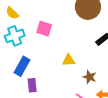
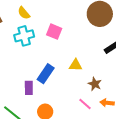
blue rectangle: (22, 66) -> (46, 74), moved
purple rectangle: (32, 85) -> (29, 88), moved

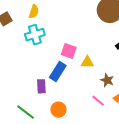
yellow semicircle: (24, 13) -> (34, 12), turned -120
pink square: (54, 32) -> (69, 51), moved

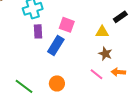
yellow triangle: (87, 62) -> (102, 32), moved
purple rectangle: (41, 86) -> (38, 31), moved

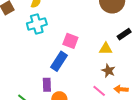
purple rectangle: (38, 31) -> (47, 85), moved

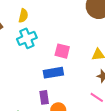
blue rectangle: (59, 61) -> (53, 73), turned 54

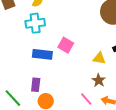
blue rectangle: (53, 73) -> (42, 54), moved

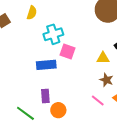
cyan cross: (35, 23) -> (53, 34), moved

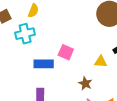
cyan cross: (53, 34) -> (25, 34), moved
brown star: (106, 80) -> (85, 83), moved

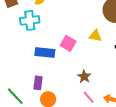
yellow triangle: (101, 62) -> (95, 36), moved

